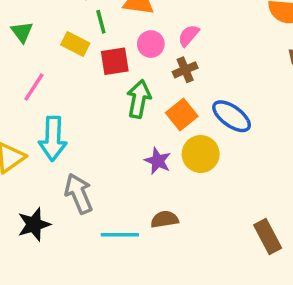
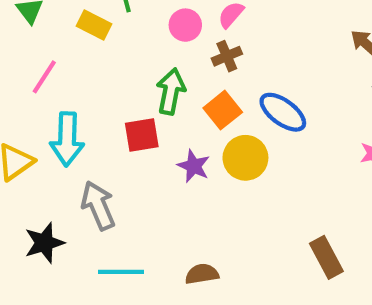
red square: (115, 61) -> (142, 135), moved
brown semicircle: (165, 219) -> (202, 274), moved
cyan line: (120, 235) -> (121, 272), moved

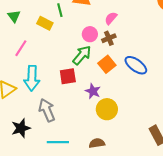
pink circle: (185, 25) -> (90, 34), moved
green arrow: (171, 91) -> (82, 55), turned 30
yellow circle: (245, 158) -> (107, 109), moved

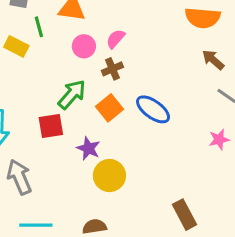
pink circle: (90, 34) -> (84, 46), moved

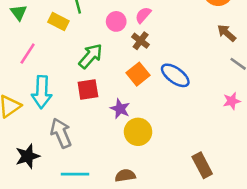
brown cross: (112, 69) -> (141, 41), turned -30
green arrow: (72, 94) -> (91, 56), moved

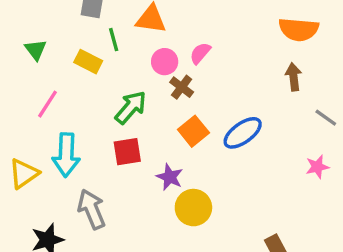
brown arrow: (227, 33) -> (294, 77), moved, turned 42
brown cross: (141, 41) -> (182, 87), moved
blue ellipse: (175, 75) -> (243, 133), turned -72

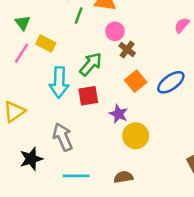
green line: (114, 40) -> (79, 16), turned 35
pink semicircle: (200, 53) -> (182, 25), moved
yellow rectangle: (88, 62) -> (46, 43), moved
pink line: (48, 104) -> (21, 53), moved
cyan arrow: (66, 155) -> (59, 82), moved

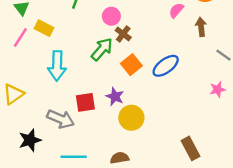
green arrow: (91, 64) -> (102, 49), moved
red square: (88, 96) -> (85, 102), moved
gray arrow: (63, 137) -> (61, 119), turned 136

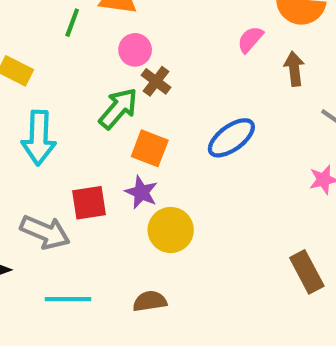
orange square: (131, 65) -> (150, 148), moved, turned -30
brown rectangle: (190, 148) -> (307, 272), moved

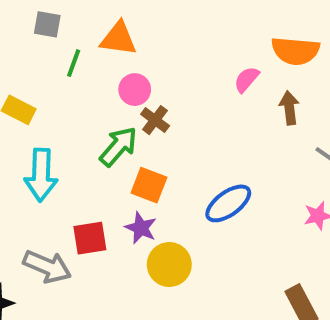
blue ellipse: (231, 138) -> (228, 203), moved

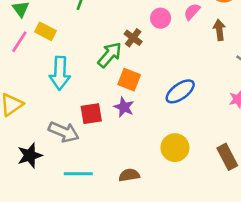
pink circle: (135, 90) -> (161, 18), moved
yellow circle: (169, 265) -> (175, 148), moved

